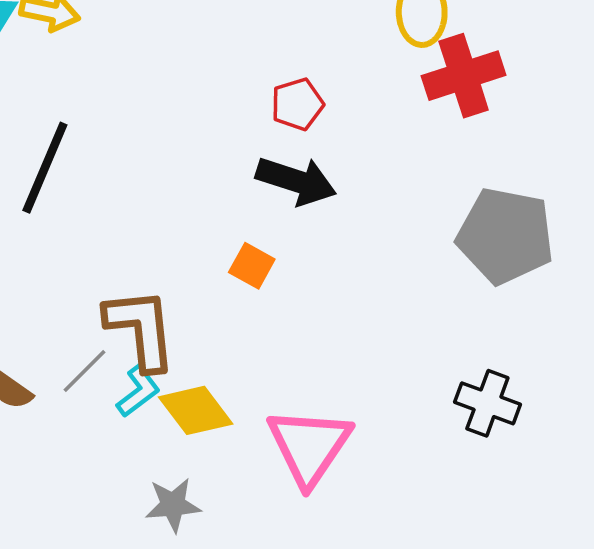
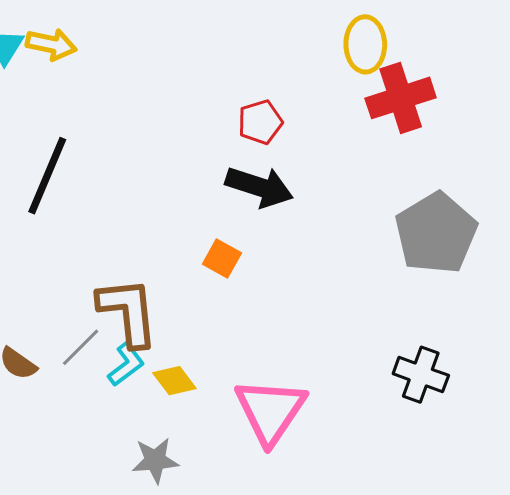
gray pentagon: (505, 236) -> (436, 233), turned 30
yellow diamond: (196, 410) -> (174, 381), size x0.7

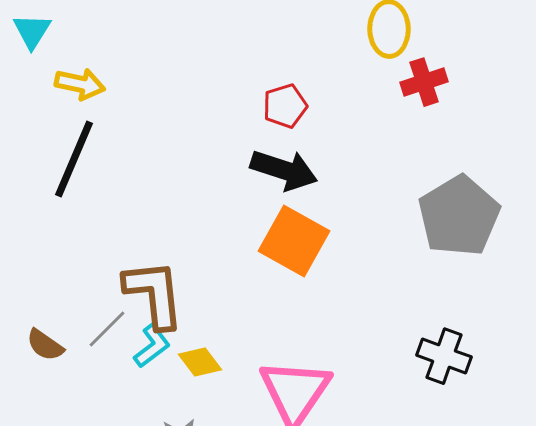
yellow arrow: (51, 44) -> (80, 84), moved
red cross: (401, 98) -> (424, 82), size x0.7
orange square: (222, 258) -> (294, 241), moved, size x1.8

